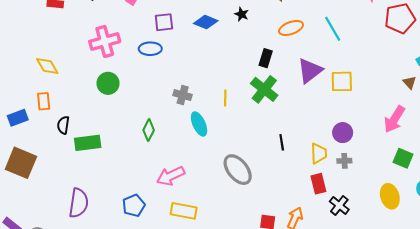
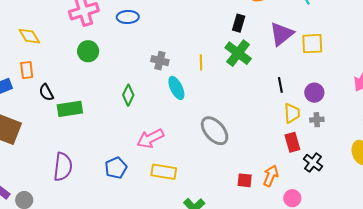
black semicircle: (63, 125) -> (46, 92), turned -36
black line: (282, 142) -> (280, 85), moved

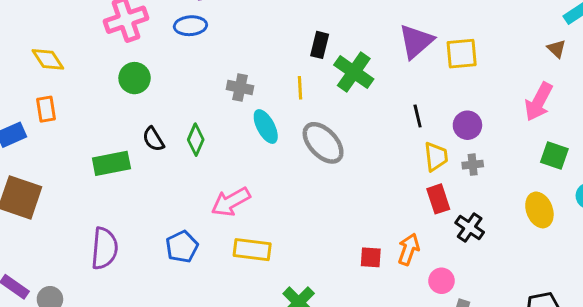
black rectangle: (239, 23) -> (320, 45), moved
black semicircle: (46, 92) -> (153, 139), moved
gray ellipse: (215, 131) -> (323, 143), moved

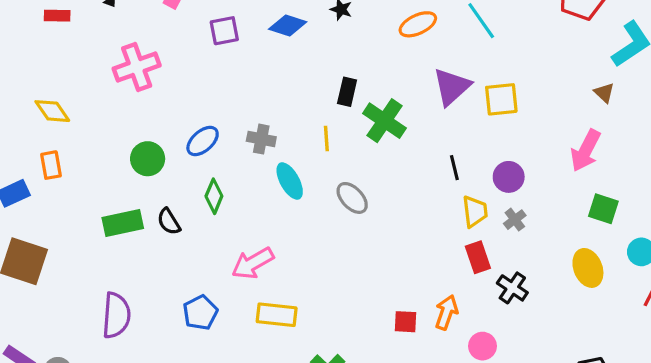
blue ellipse: (190, 26) -> (203, 141), moved, turned -36
green circle: (135, 78) -> (148, 159), moved
black semicircle: (153, 139) -> (169, 222), moved
gray ellipse: (323, 143) -> (352, 198), size x0.7
gray cross: (473, 165) -> (515, 220), turned -30

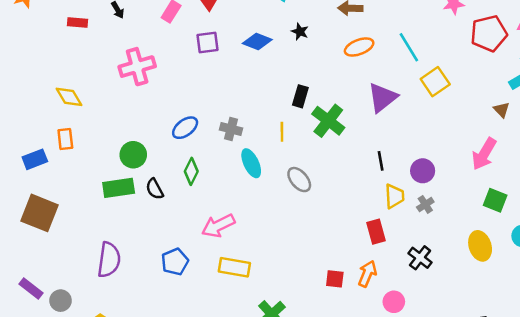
yellow square: (501, 99) -> (435, 82), moved, turned -32
green circle: (148, 159) -> (133, 155), moved
red rectangle: (478, 257) -> (376, 232), moved

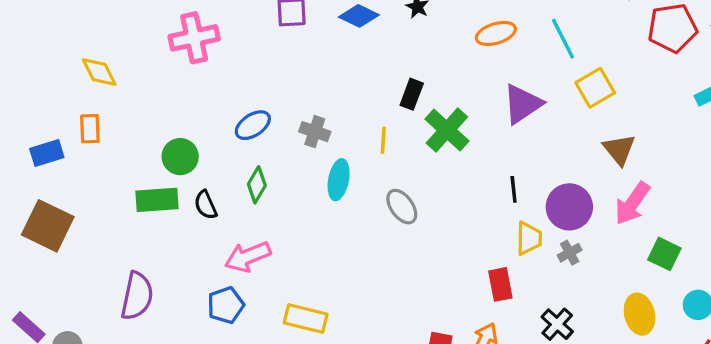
brown triangle: (502, 110) -> (619, 149), moved, size x1.5
pink arrow: (484, 154) -> (632, 203), moved
cyan ellipse: (251, 163) -> (339, 180), turned 32
purple circle: (423, 171) -> (569, 207), size x1.4
pink arrow: (218, 226) -> (248, 257), moved

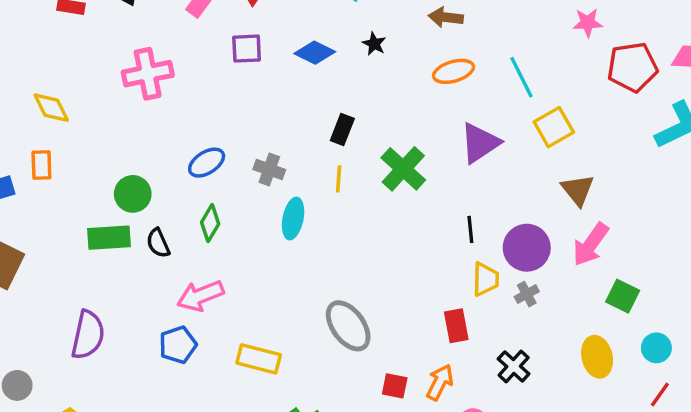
black rectangle: (412, 94) -> (342, 130), moved
gray ellipse: (402, 207) -> (348, 326), moved, size x1.4

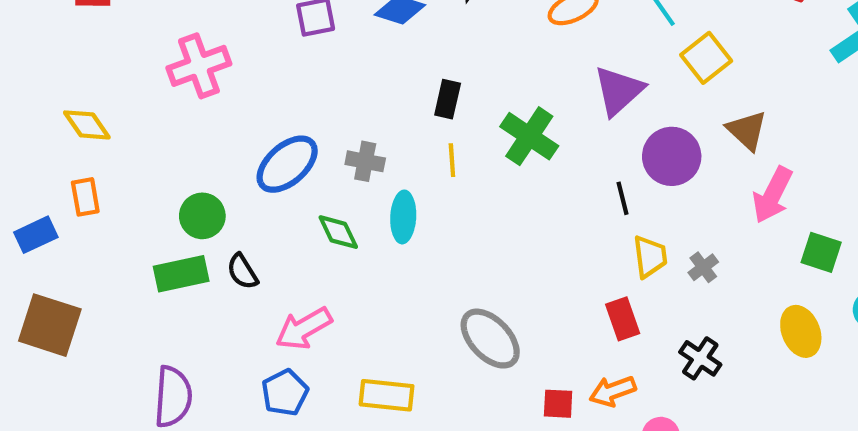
blue ellipse: (207, 163) -> (287, 164), size x1.4
green diamond: (210, 223) -> (338, 232), moved, turned -48
purple circle: (527, 248) -> (672, 156), moved
orange arrow: (440, 382) -> (613, 391), turned -129

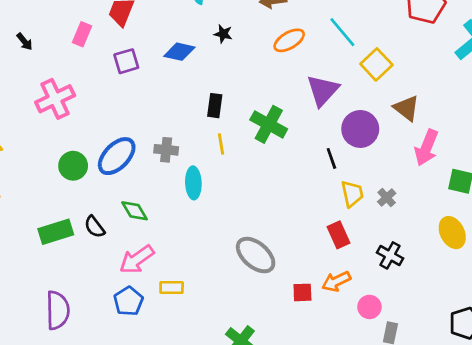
green circle: (202, 216) -> (73, 166), moved
green diamond: (338, 232) -> (135, 211), moved
yellow rectangle: (387, 395) -> (172, 288), moved, size x0.7

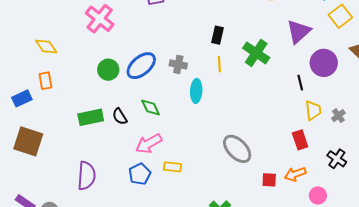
pink cross: (55, 99) -> (100, 19), turned -32

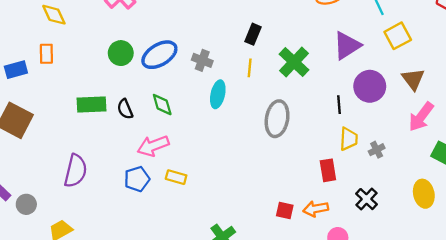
gray ellipse: (237, 149) -> (277, 119), moved, turned 44

